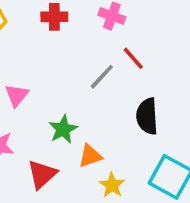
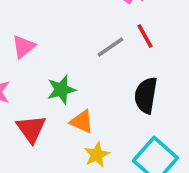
orange triangle: (90, 156) -> (82, 122), turned 30
red triangle: (42, 174) -> (31, 129), turned -36

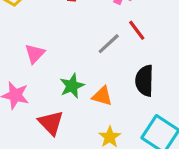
orange triangle: (82, 122) -> (102, 96), moved

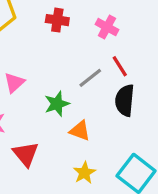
black semicircle: (145, 81) -> (125, 100), moved
green star: (72, 86) -> (57, 104), moved

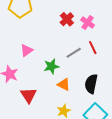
red cross: (57, 20) -> (67, 19), moved, turned 32
black semicircle: (125, 100) -> (91, 84), moved

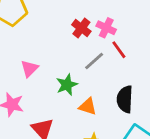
red cross: (67, 19) -> (81, 28), moved
pink cross: (88, 22) -> (106, 28), moved

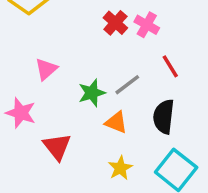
red line: (119, 50) -> (170, 66), moved
gray line: (94, 61) -> (127, 85), moved

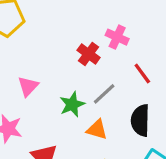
red cross: (115, 23) -> (89, 54), moved

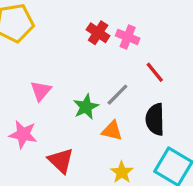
red cross: (89, 54) -> (98, 33), moved

